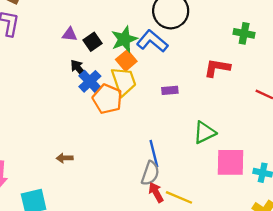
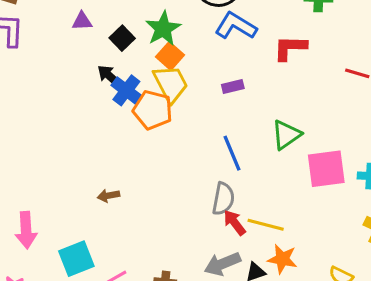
purple triangle: (70, 34) -> (82, 21), moved
blue L-shape: (152, 41) -> (236, 26), moved
blue line: (154, 154) -> (232, 153), moved

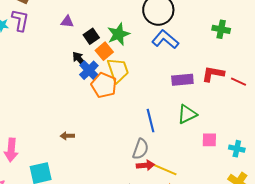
red L-shape: (290, 48) -> (213, 74), moved
orange square: (170, 56) -> (104, 51), moved
purple rectangle: (233, 87) -> (182, 80), moved, size x1.5
pink square: (326, 169) -> (209, 140), size x0.6
red arrow: (235, 223) -> (145, 165), turned 114

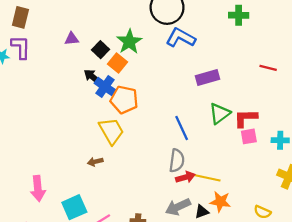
yellow trapezoid: (118, 70) -> (111, 131), moved
red L-shape: (213, 74) -> (245, 118), moved

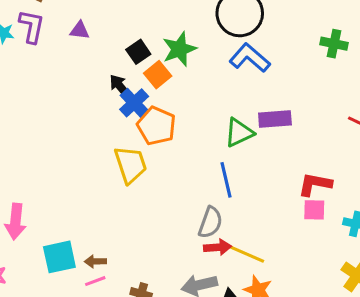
purple triangle: (72, 39) -> (80, 30), moved
green triangle: (220, 113) -> (239, 133), moved
brown arrow: (95, 162) -> (95, 261), moved

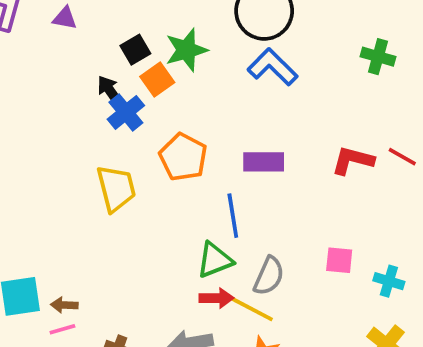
purple rectangle: (275, 119) -> (264, 162), moved
orange pentagon: (156, 126) -> (183, 157), moved
green triangle: (239, 133) -> (215, 260), moved
red L-shape: (315, 184) -> (353, 160), moved
gray semicircle: (210, 222) -> (269, 276), moved

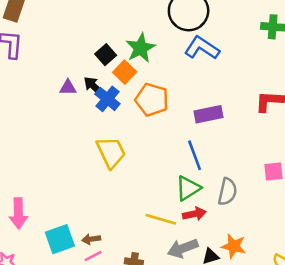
purple triangle: (65, 18) -> (68, 88), moved
orange pentagon: (183, 157) -> (152, 100), moved
yellow line: (252, 309) -> (161, 219), moved

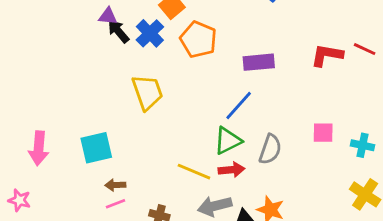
black arrow: (94, 86) -> (118, 31), moved
blue line: (195, 155) -> (239, 105), turned 56
cyan square: (60, 239) -> (96, 148), moved

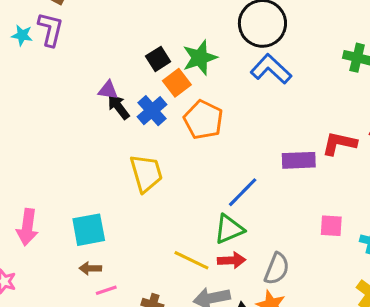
purple rectangle: (259, 62) -> (299, 160), moved
gray semicircle: (270, 149) -> (277, 269), moved
brown arrow: (115, 185) -> (90, 268), moved

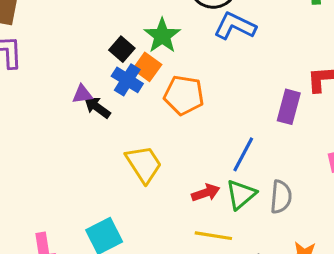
blue cross: (152, 111) -> (127, 80), moved
purple rectangle: (299, 160) -> (289, 107), turned -56
red arrow: (232, 260) -> (206, 193), moved
gray semicircle: (277, 269) -> (281, 197), moved

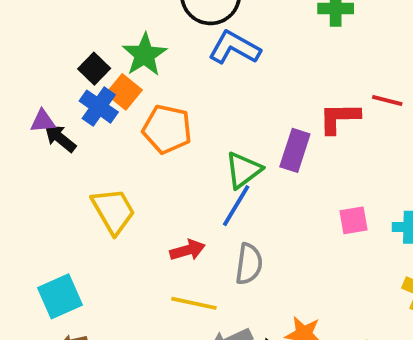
green triangle: (241, 194) -> (243, 170), moved
gray semicircle: (281, 197) -> (249, 264), moved

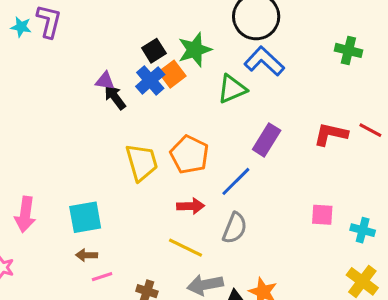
orange pentagon: (167, 129) -> (189, 155), moved
purple rectangle: (295, 150) -> (267, 140), moved
green triangle: (243, 170) -> (232, 89), moved

